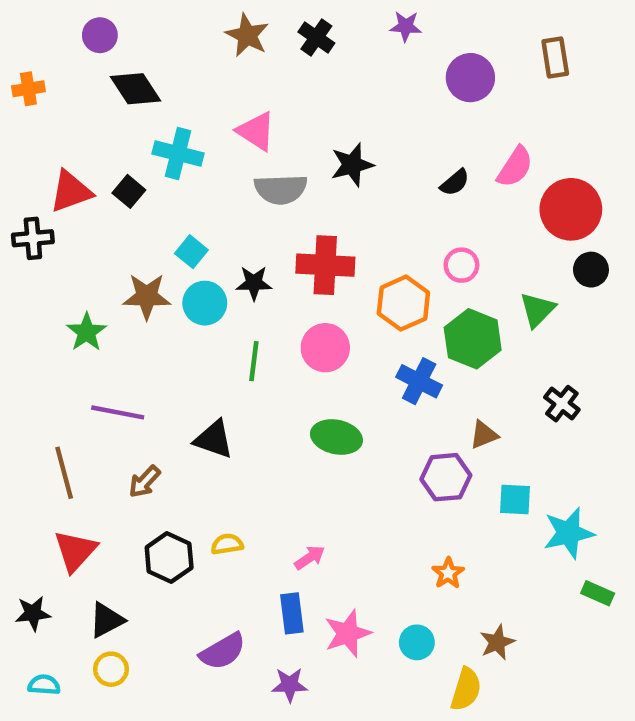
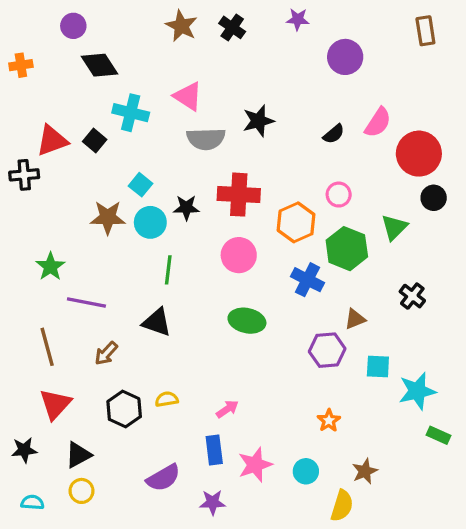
brown rectangle: (555, 58) -> (425, 31), moved
green star: (86, 332) -> (50, 267), moved
green line: (254, 361) -> (168, 270), moved

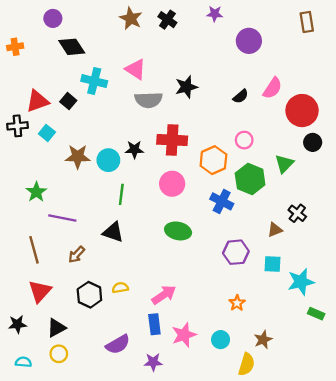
cyan square: (140, 185) -> (47, 133), moved
brown triangle: (355, 319) -> (275, 230), moved
pink arrow: (227, 409) -> (164, 295), size x1.5

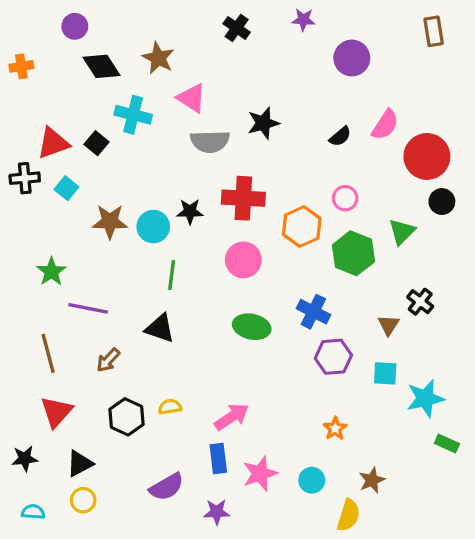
brown star: (131, 18) -> (158, 58), moved
blue cross: (222, 201) -> (313, 312), moved
brown triangle: (275, 230) -> (389, 325), turned -35

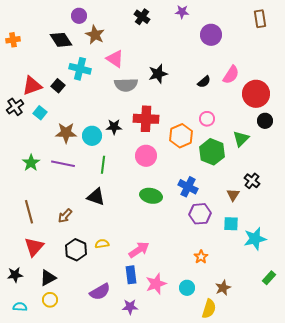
purple circle: (75, 26) -> (79, 16), moved
black cross: (25, 178) -> (15, 107), turned -30
purple line: (88, 308) -> (63, 164), moved
green rectangle: (447, 443) -> (269, 278), moved, turned -72

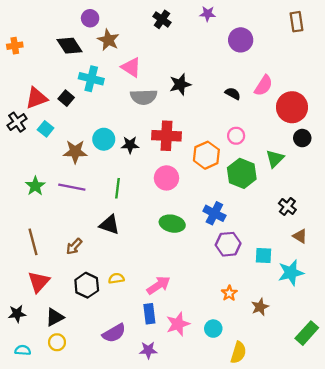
black semicircle: (204, 82) -> (233, 94), turned -112
cyan circle: (92, 136) -> (104, 139), moved
brown triangle: (233, 195) -> (300, 236), moved, turned -32
green rectangle: (269, 278) -> (307, 333), moved, size x1.5
brown star: (223, 288) -> (260, 307), moved

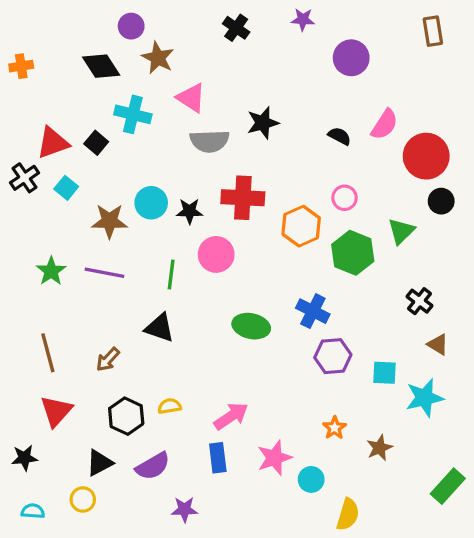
pink circle: (166, 178) -> (216, 254), moved
black triangle: (55, 317) -> (99, 463), moved
pink star: (178, 324) -> (275, 458), moved
purple semicircle: (114, 333) -> (153, 466), moved
purple star: (148, 350) -> (184, 509), moved

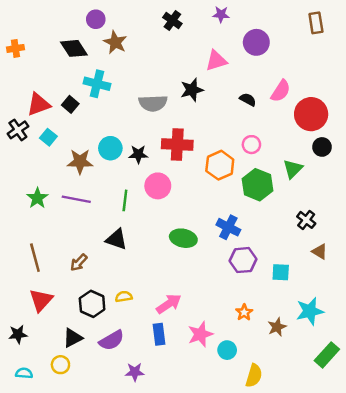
pink triangle: (191, 98) -> (216, 61), moved, turned -50
cyan star: (425, 398) -> (310, 311), moved

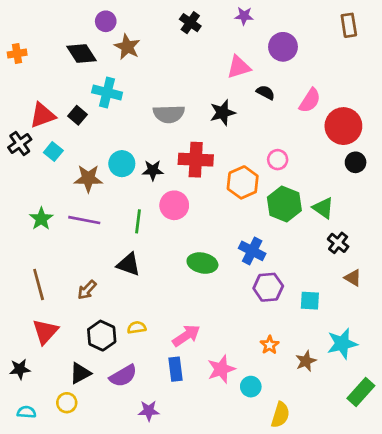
black star: (192, 90) -> (223, 113), moved
black semicircle: (248, 100) -> (266, 92), moved
green triangle: (293, 169) -> (323, 208), moved, turned -40

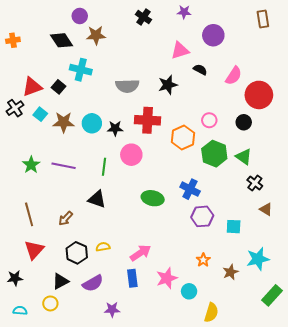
brown star: (127, 47) -> (96, 35), turned -30
black circle: (356, 162) -> (244, 122), moved
brown star: (88, 178) -> (64, 122), moved

